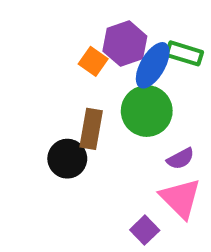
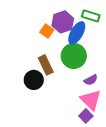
green rectangle: (184, 53) -> (91, 16), moved
brown rectangle: (91, 129) -> (46, 65), turned -36
purple square: (145, 230) -> (86, 116), moved

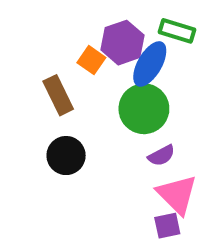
brown rectangle: (46, 65) -> (58, 95), moved
purple semicircle: (91, 80) -> (161, 156), moved
purple square: (86, 116) -> (167, 226), turned 32

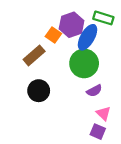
brown rectangle: (58, 95) -> (34, 55), turned 75
pink triangle: (177, 194) -> (103, 113), size x0.6
purple square: (167, 226) -> (98, 132), turned 35

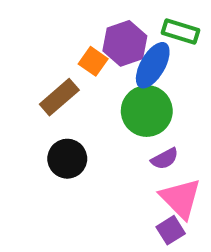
pink triangle: (103, 113) -> (181, 198), size x1.6
purple square: (98, 132) -> (171, 230), turned 35

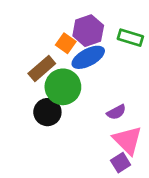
green rectangle: (181, 31) -> (130, 38), moved
blue ellipse: (153, 65) -> (88, 57), moved, turned 32
green circle: (147, 111) -> (63, 87), moved

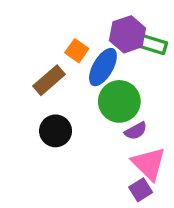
purple hexagon: (88, 31) -> (128, 34), moved
blue ellipse: (88, 57) -> (103, 67), turned -32
green circle: (63, 87) -> (119, 101), moved

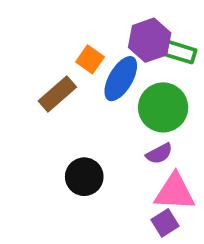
green circle: (119, 101) -> (163, 107), moved
black circle: (56, 131) -> (84, 177), moved
pink triangle: (149, 164) -> (175, 192), turned -42

